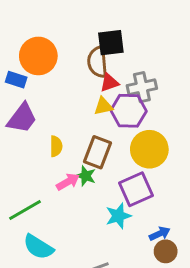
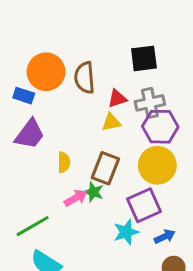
black square: (111, 43) -> (144, 58), moved
brown semicircle: (98, 62) -> (85, 78), moved
purple hexagon: (129, 111) -> (160, 127), moved
blue arrow: (160, 234) -> (165, 237), moved

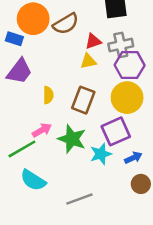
brown semicircle: (85, 78) -> (66, 24), turned -116
green star: (93, 192) -> (72, 139), moved, size x1.6
pink arrow: (76, 198) -> (42, 130), moved

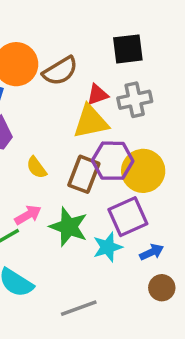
yellow triangle: (88, 61) -> (91, 122), size x1.6
purple hexagon: (130, 65) -> (113, 161), moved
yellow semicircle: (48, 95) -> (36, 167), turned 144

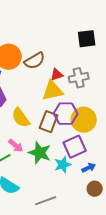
black square: (128, 49) -> (87, 39), moved
yellow semicircle: (36, 167) -> (21, 118), size x1.5
pink arrow: (28, 215) -> (16, 146), turned 70

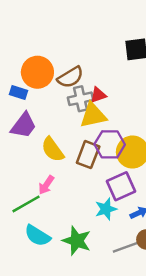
gray cross: (79, 78) -> (80, 99), moved
pink arrow: (16, 146) -> (46, 185), turned 84
green star: (40, 153) -> (77, 241), moved
gray line: (46, 201) -> (126, 247), moved

